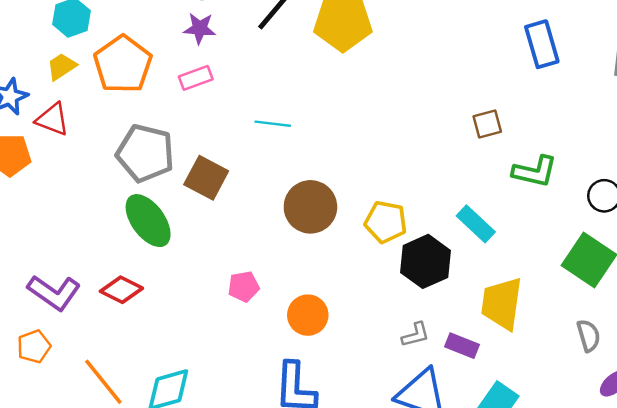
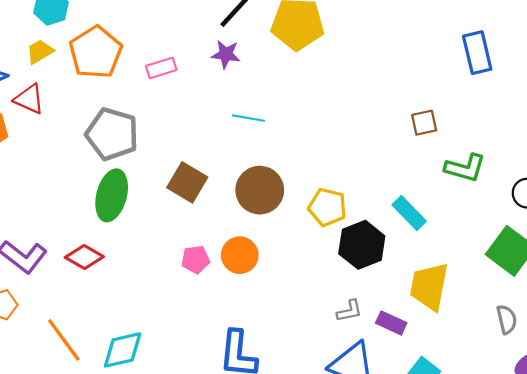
purple star: (200, 28) -> (226, 54), moved
cyan line: (273, 124) -> (248, 118), moved
brown square: (206, 178) -> (187, 182), moved
green ellipse: (148, 221) -> (112, 195), turned 48
orange circle: (308, 315) -> (240, 255), moved

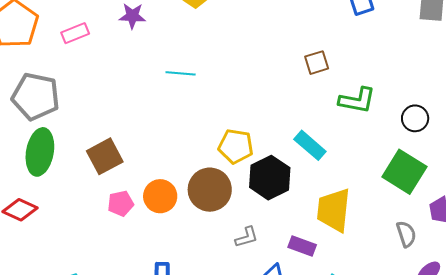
cyan line: (248, 118) -> (181, 73), moved
brown square: (187, 182) -> (105, 156), moved, turned 36
brown circle: (260, 190) -> (210, 190), moved
gray L-shape: (349, 311) -> (247, 237), moved

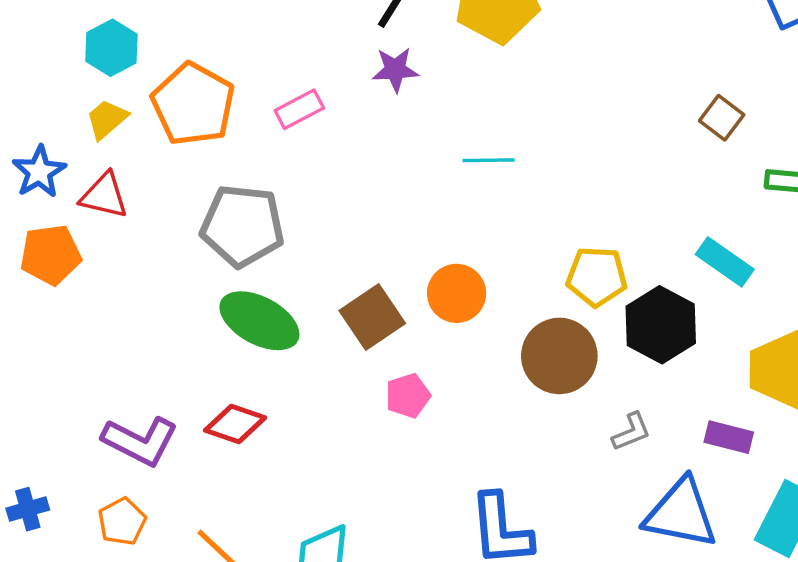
brown square: (317, 63) -> (722, 118), turned -30
green ellipse: (40, 152) -> (259, 321), turned -66
orange circle: (160, 196) -> (457, 293), moved

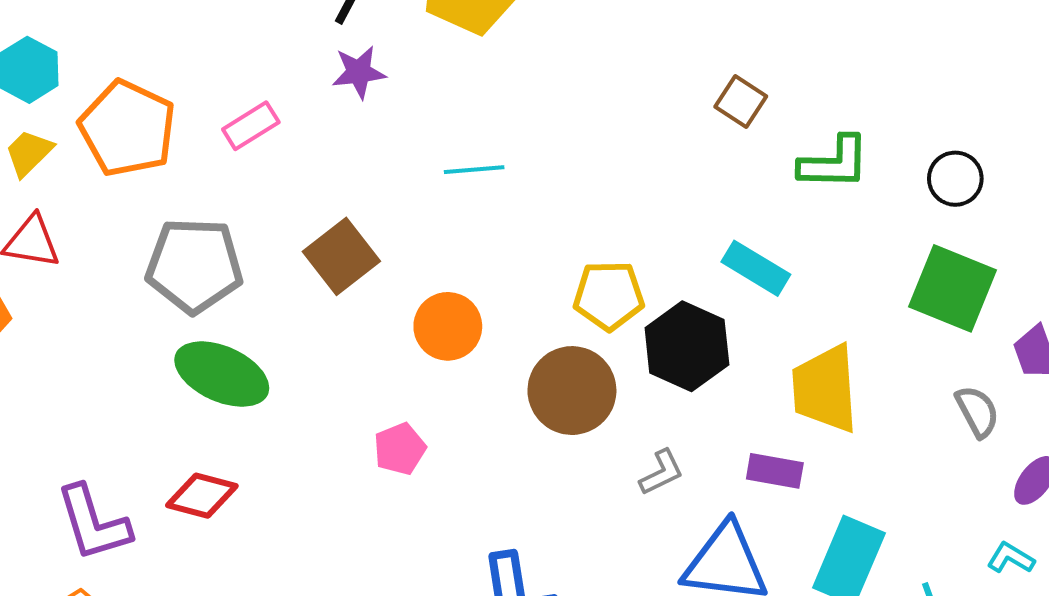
brown square: (372, 317) -> (341, 256), moved
purple L-shape: (140, 441) -> (93, 523), turned 50

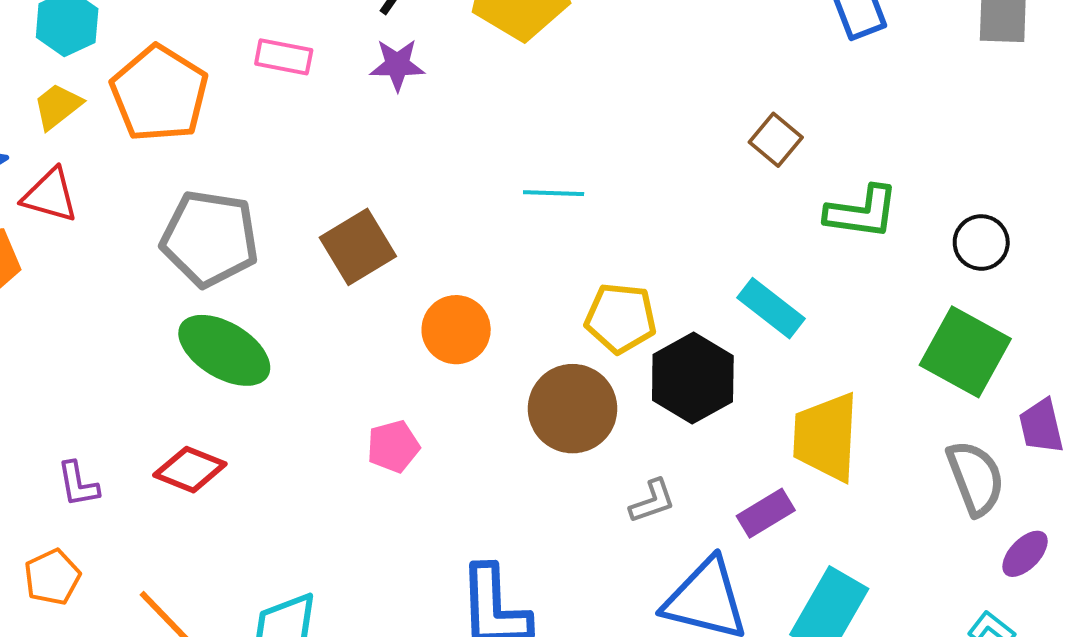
pink rectangle: (251, 126) -> (284, 57), moved, turned 36
cyan line: (474, 170) -> (554, 193), moved
gray semicircle: (977, 411) -> (975, 478), size x1.4
purple rectangle: (775, 471) -> (766, 513), turned -48
purple L-shape: (93, 523) -> (78, 484), size x0.6

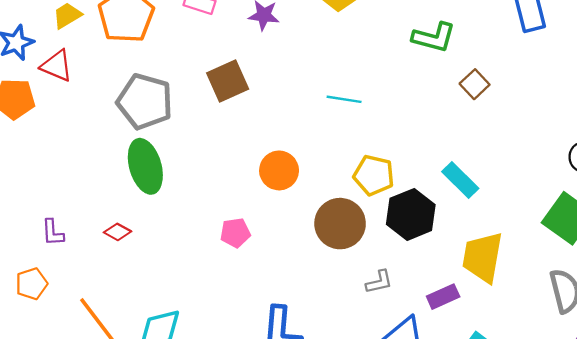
green L-shape: (862, 212) -> (434, 37), moved
brown square: (358, 247) -> (228, 81), moved
green ellipse: (224, 350) -> (145, 166), turned 36
red diamond: (190, 470) -> (118, 232), size x0.7

